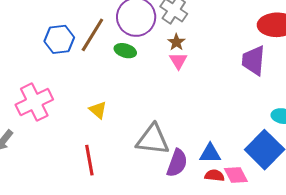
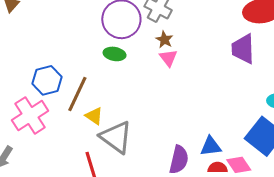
brown line: (92, 35) -> (77, 94), moved
blue hexagon: (59, 39) -> (47, 80), moved
gray triangle: (153, 140) -> (116, 137), moved, turned 36

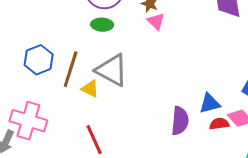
pink cross: (30, 115) -> (28, 121), moved, turned -33
gray triangle: (116, 137) -> (112, 70), moved

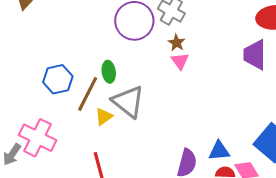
green ellipse: (102, 25) -> (109, 72), moved, turned 70
yellow triangle: (90, 89) -> (104, 116), turned 48

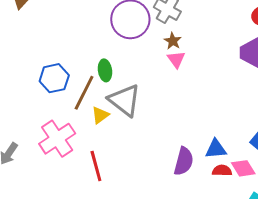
pink cross: (38, 138) -> (57, 139), moved, turned 30

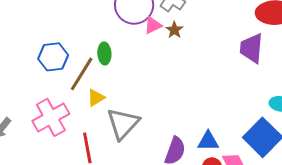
pink triangle: (176, 59) -> (153, 25), moved, turned 36
gray triangle: (125, 100) -> (123, 124), moved, turned 30

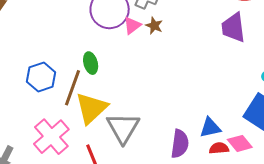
yellow triangle: (96, 98) -> (91, 108), size x1.8

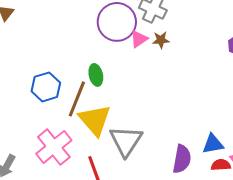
brown star: (154, 26) -> (161, 40), turned -30
yellow triangle: (91, 108) -> (95, 120), turned -30

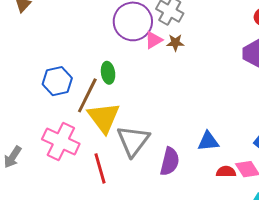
blue triangle: (213, 144) -> (208, 141), moved
pink cross: (54, 147) -> (61, 142), turned -30
purple semicircle: (182, 159) -> (170, 162), moved

